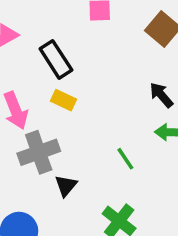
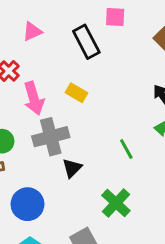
black rectangle: (56, 59) -> (86, 42), moved

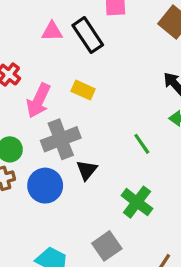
pink triangle: (32, 31) -> (52, 31), moved, turned 30
pink arrow: (34, 98) -> (39, 101), turned 48
blue circle: (27, 204) -> (45, 186), moved

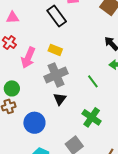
pink triangle: (52, 31) -> (13, 18), moved
gray cross: (61, 139) -> (56, 75), moved
blue circle: (45, 186) -> (34, 123), moved

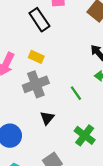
black triangle: (60, 99) -> (47, 118), moved
green cross: (92, 117) -> (85, 135), moved

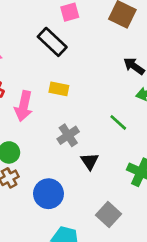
gray cross: (36, 84) -> (68, 135), moved, size x0.7

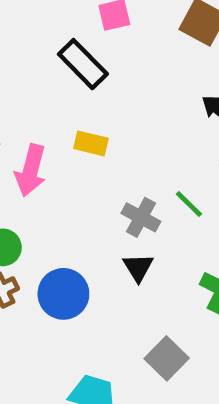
gray cross: (68, 135) -> (141, 217), moved, turned -30
blue circle: (48, 194) -> (63, 294), moved

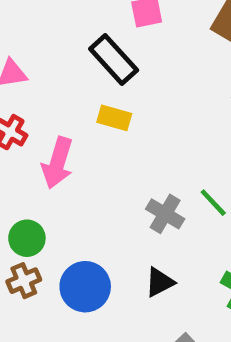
yellow rectangle: (91, 143) -> (114, 118), moved
black triangle: (138, 267) -> (160, 282), moved, turned 32

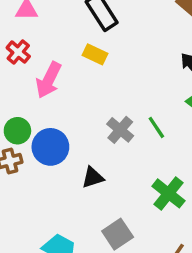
black triangle: (160, 282) -> (93, 177), moved
blue circle: (85, 287) -> (50, 147), moved

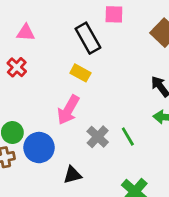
pink arrow: (49, 80) -> (68, 110), moved

